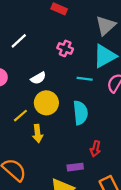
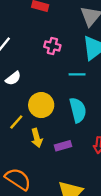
white semicircle: (38, 78) -> (13, 78), moved
purple rectangle: (75, 167) -> (63, 146), moved

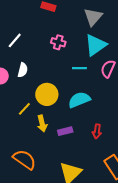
white semicircle: (13, 78) -> (23, 70), turned -40
cyan semicircle: (78, 110) -> (79, 100), turned -100

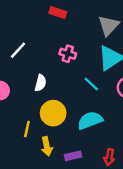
cyan line: (79, 68) -> (91, 84), turned 40
white semicircle: (23, 70) -> (41, 83), moved
yellow line: (24, 109) -> (27, 129), turned -32

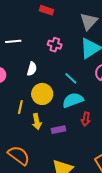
white line: (18, 50) -> (13, 41), turned 42
cyan line: (91, 84) -> (71, 78), moved
red arrow: (109, 157) -> (86, 119), moved

